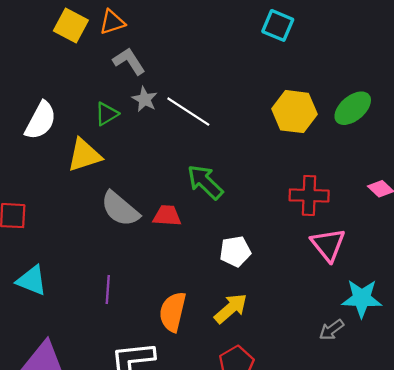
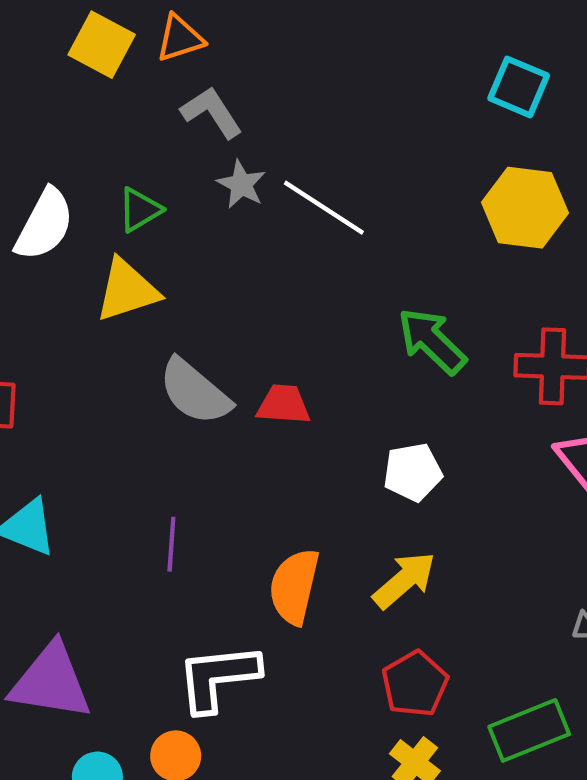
cyan square: (278, 25) -> (519, 87), moved
green triangle: (107, 114) -> (140, 210), moved
green arrow: (205, 182) -> (432, 341), moved

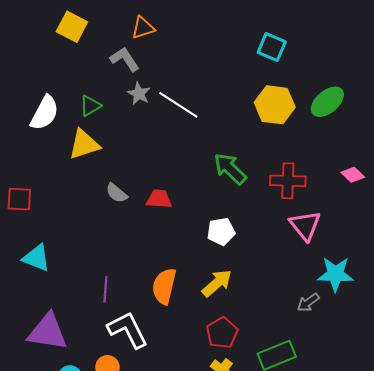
orange triangle: (180, 38) -> (143, 28), moved
gray semicircle: (195, 392) -> (117, 193), size x0.6
purple line: (171, 544) -> (105, 289), moved
white L-shape: (218, 678) -> (128, 330), turned 69

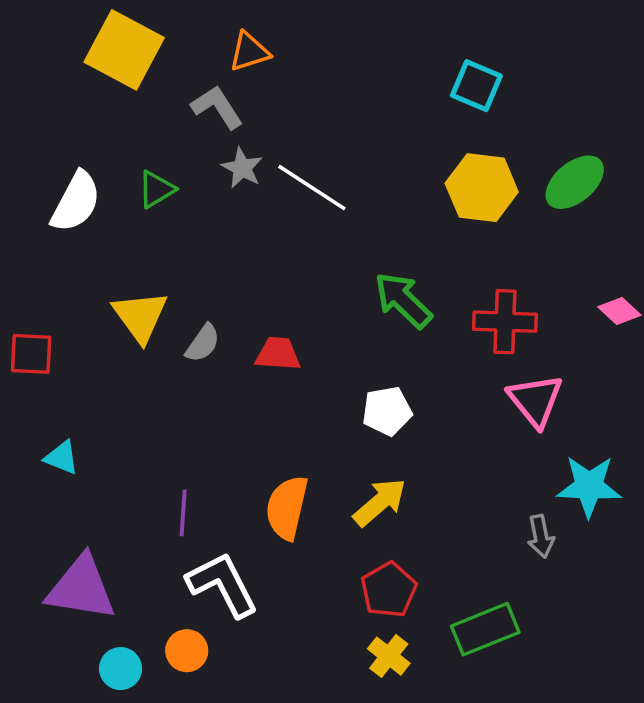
yellow square: (72, 27) -> (124, 50), size x1.4
yellow triangle: (84, 144) -> (140, 316), moved, turned -48
gray semicircle: (117, 193) -> (203, 343), turned -95
cyan triangle: (36, 258) -> (62, 458), size x0.7
gray arrow: (308, 302) -> (541, 536), turned -65

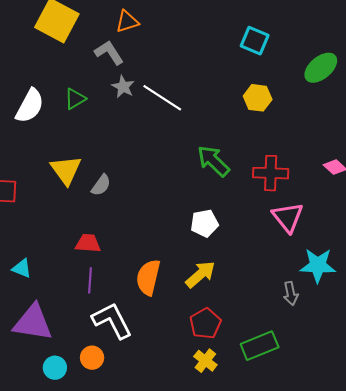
green ellipse: (575, 182) -> (321, 68), moved
yellow hexagon: (482, 188) -> (258, 98), size x0.7
red trapezoid: (278, 354) -> (88, 243), moved
cyan triangle: (62, 458) -> (22, 268), moved

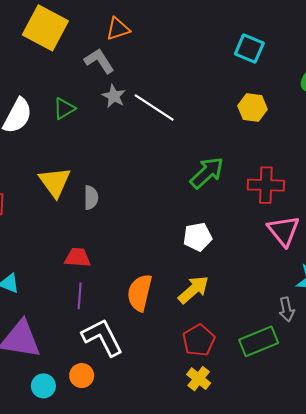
green arrow: (213, 161) -> (207, 173), turned 93
gray semicircle: (101, 185) -> (91, 198), turned -35
green rectangle: (260, 346) -> (259, 341), moved

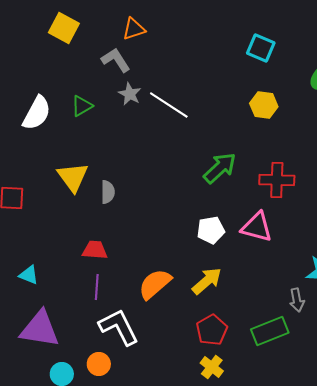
yellow square: (45, 28) -> (64, 28), size x0.7
pink triangle: (284, 231) -> (257, 227), moved, turned -36
orange semicircle: (140, 293) -> (155, 284), turned 36

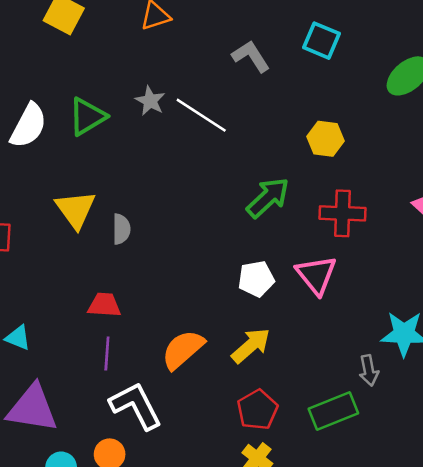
gray L-shape: (116, 60) -> (251, 56), moved
yellow hexagon: (264, 105) -> (326, 139), moved
green triangle: (82, 106) -> (87, 117), size x1.4
pink triangle: (257, 227) -> (316, 275), turned 36

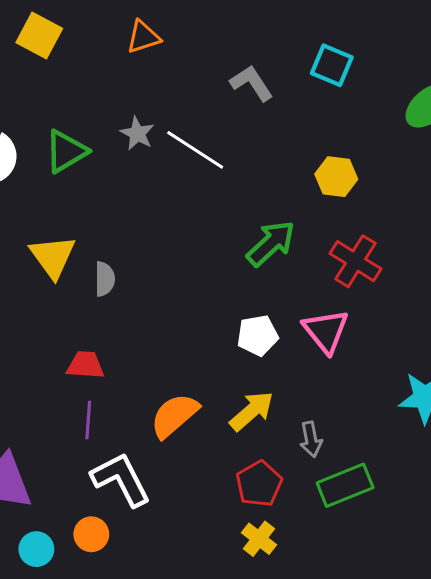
red cross: (343, 213) -> (355, 261), turned 30
gray arrow: (369, 370) -> (311, 439), moved

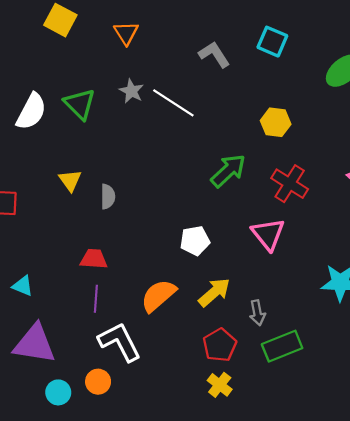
orange triangle: (143, 37) -> (126, 33), moved, turned -44
green triangle: (66, 151) -> (80, 104), turned -44
yellow triangle: (53, 257) -> (70, 180), size x0.7
white pentagon: (258, 335) -> (195, 241), moved

